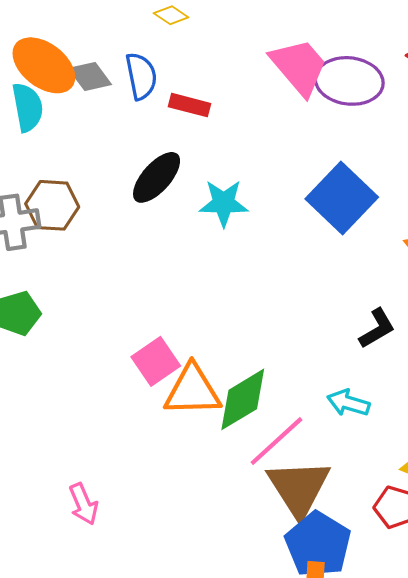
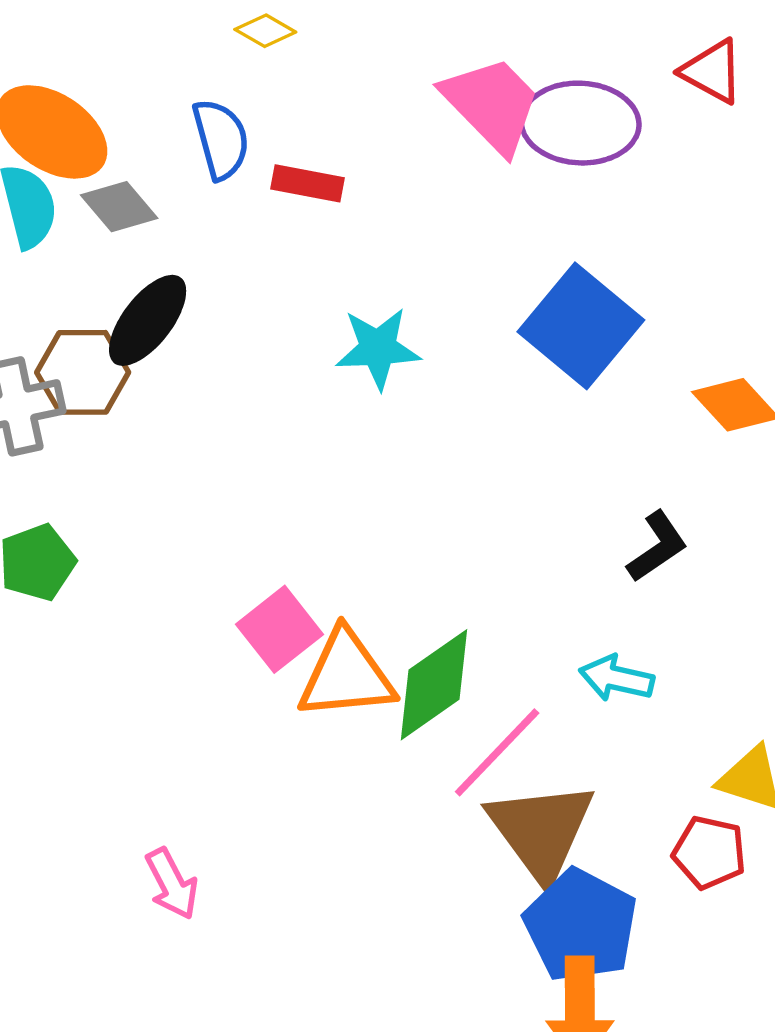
gray diamond: (90, 76) -> (119, 207), moved
black ellipse: (157, 177) -> (148, 320), moved

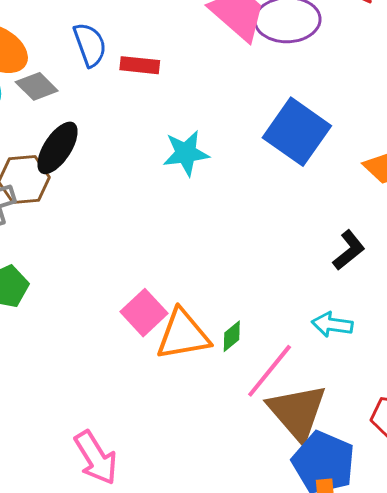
green diamond: (434, 685) -> (232, 336), size x0.5
pink arrow: (172, 884) -> (96, 458), size x1.4

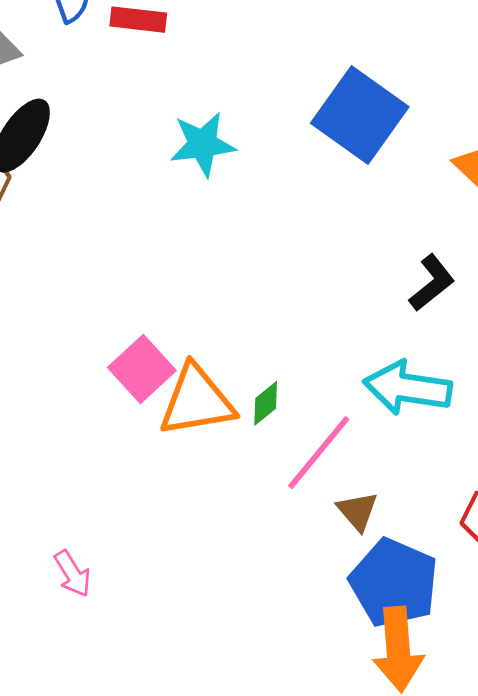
cyan arrow: (332, 325) -> (408, 388), size x1.5
brown triangle: (297, 412) -> (357, 511), size x0.5
pink arrow: (96, 458) -> (73, 574), size x0.6

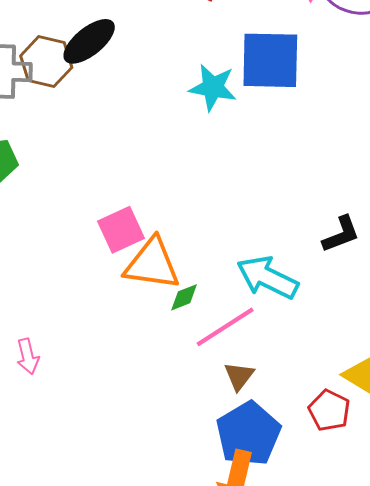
blue square: (360, 115) -> (270, 60), moved, turned 38
cyan arrow: (408, 388) -> (267, 277), moved
green diamond: (266, 403) -> (184, 297), moved

